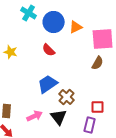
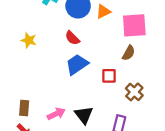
blue trapezoid: (48, 84) -> (77, 64), moved
brown cross: (67, 97) -> (134, 92), moved
red square: (98, 107) -> (109, 76), moved

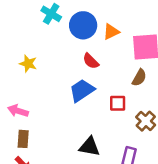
red semicircle: (72, 38) -> (91, 61), moved
pink arrow: (56, 114) -> (18, 111), moved, turned -138
black triangle: (84, 115) -> (89, 147), turned -42

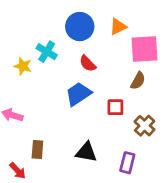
cyan cross: (51, 14) -> (47, 52), moved
orange triangle: (111, 32) -> (118, 27), moved
brown rectangle: (23, 139) -> (37, 149), moved

